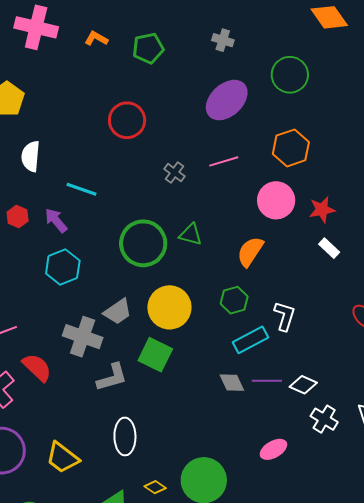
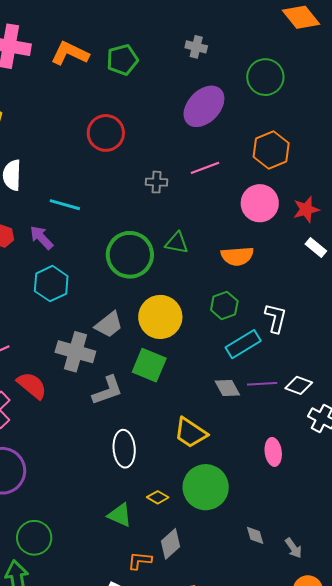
orange L-shape: (96, 39) -> (70, 53), size x1.6
gray cross: (174, 173) -> (157, 182), turned -30
orange semicircle: (250, 252) -> (237, 256), turned -124
pink ellipse: (273, 449) -> (273, 452), turned -64
yellow trapezoid: (62, 458) -> (191, 433), moved

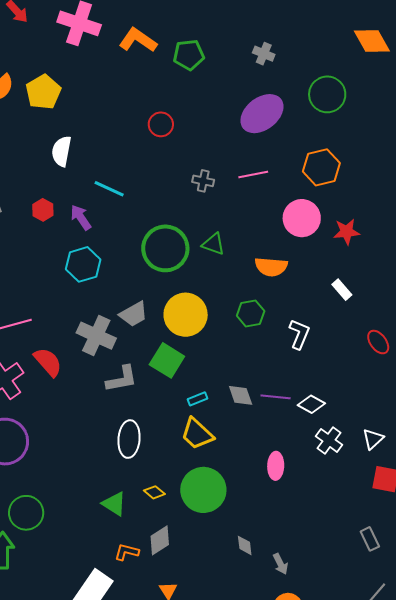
red circle: (106, 133) -> (161, 124), size x0.7
white rectangle: (316, 248) -> (342, 290), moved
cyan rectangle: (243, 344) -> (198, 399), moved, size x0.6

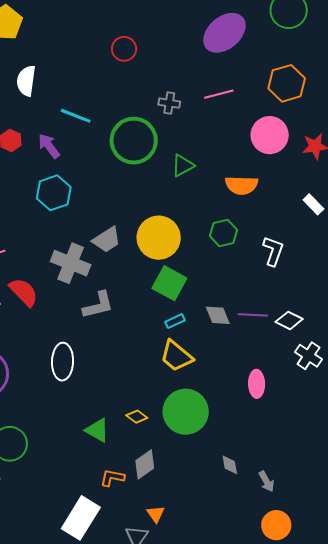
green triangle: (213, 244) -> (183, 166), turned -45
green circle: (165, 248) -> (134, 141), moved
green square: (167, 360) -> (169, 283), moved
white ellipse: (129, 439) -> (63, 362), moved

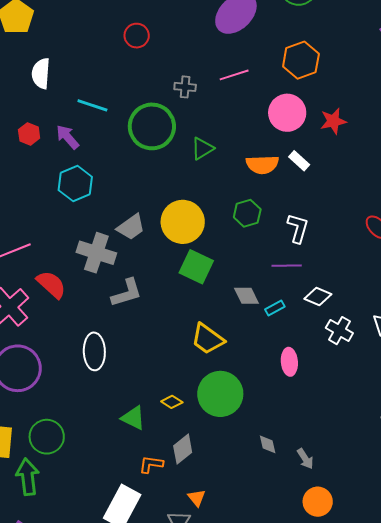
white rectangle: (313, 204) -> (299, 161), moved
purple line: (253, 315) -> (287, 266), moved
cyan rectangle: (175, 321) -> (275, 308), moved

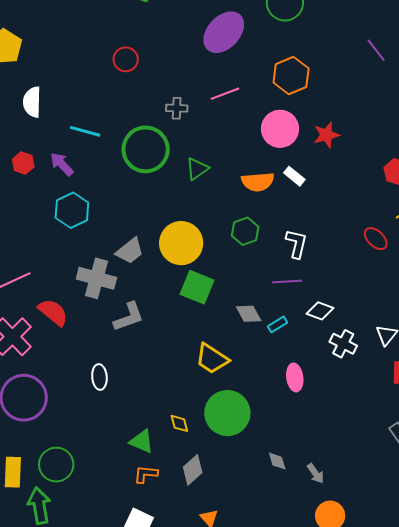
white ellipse: (94, 351) -> (99, 377), size x0.7
yellow diamond: (172, 402) -> (179, 423), turned 45
orange L-shape: (151, 464) -> (146, 474), moved

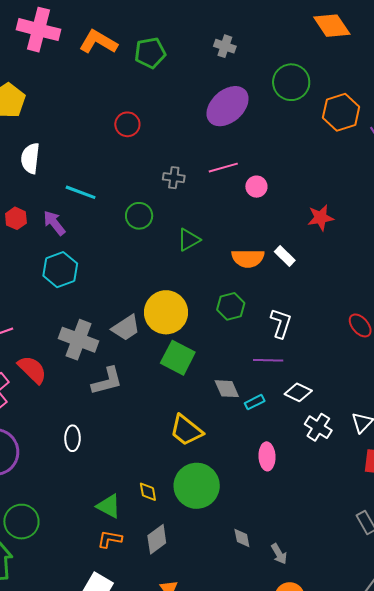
orange hexagon: (291, 76) -> (341, 112), moved
pink circle: (280, 129) -> (256, 187), moved, size x0.6
green circle: (146, 149) -> (139, 216), size x0.6
gray trapezoid: (130, 251) -> (126, 328), moved

